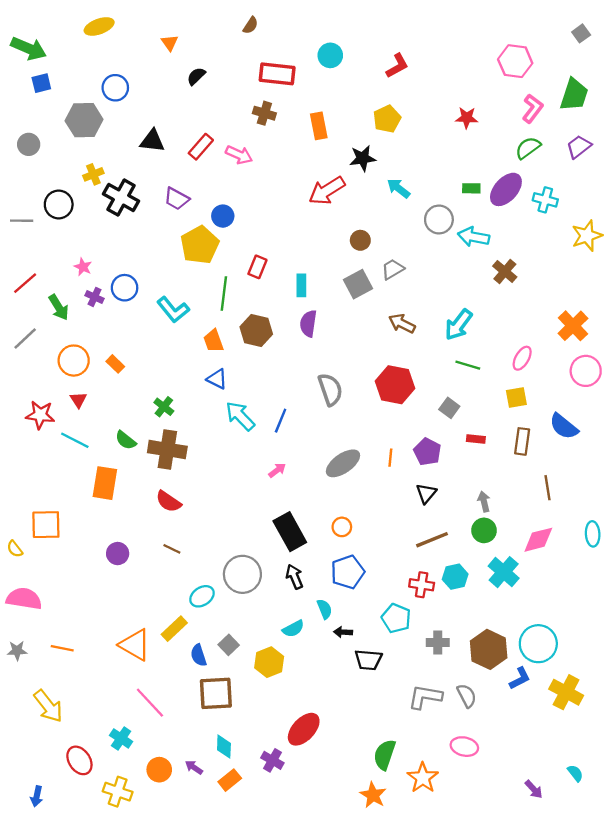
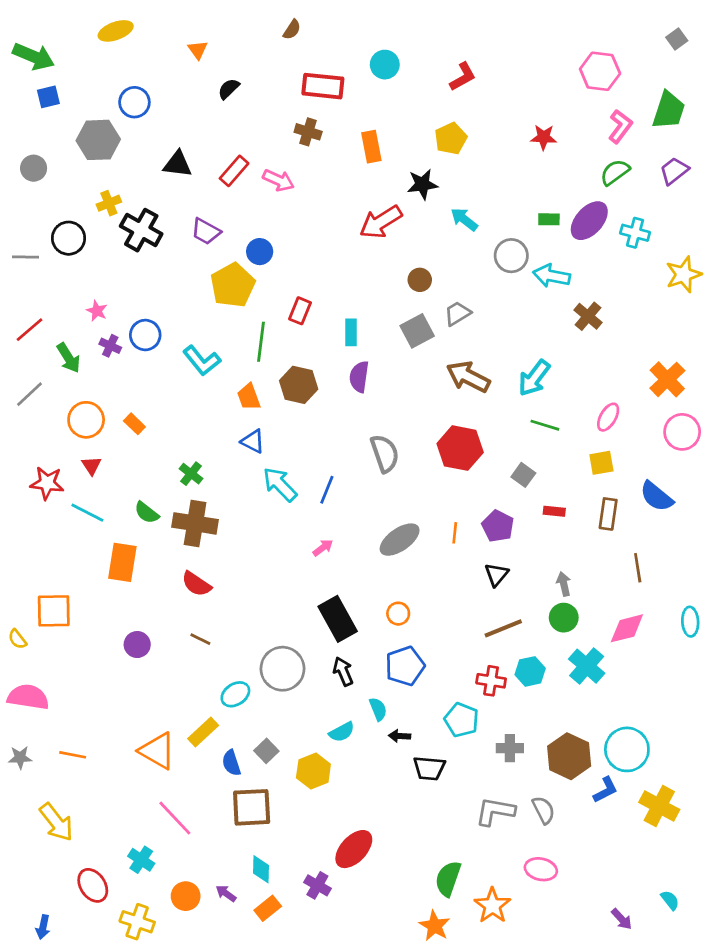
brown arrow: (402, 324) -> (468, 377), size x1.4

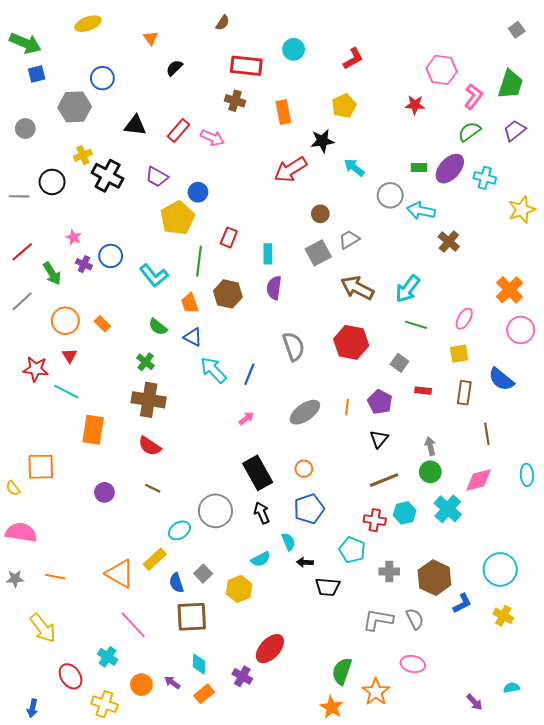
pink hexagon: (600, 71) -> (442, 70), moved
green semicircle: (147, 513) -> (158, 327), moved
cyan circle: (627, 749) -> (500, 569), moved
yellow cross: (659, 806) -> (503, 616), size x0.7
cyan semicircle: (670, 900) -> (512, 688), turned -63

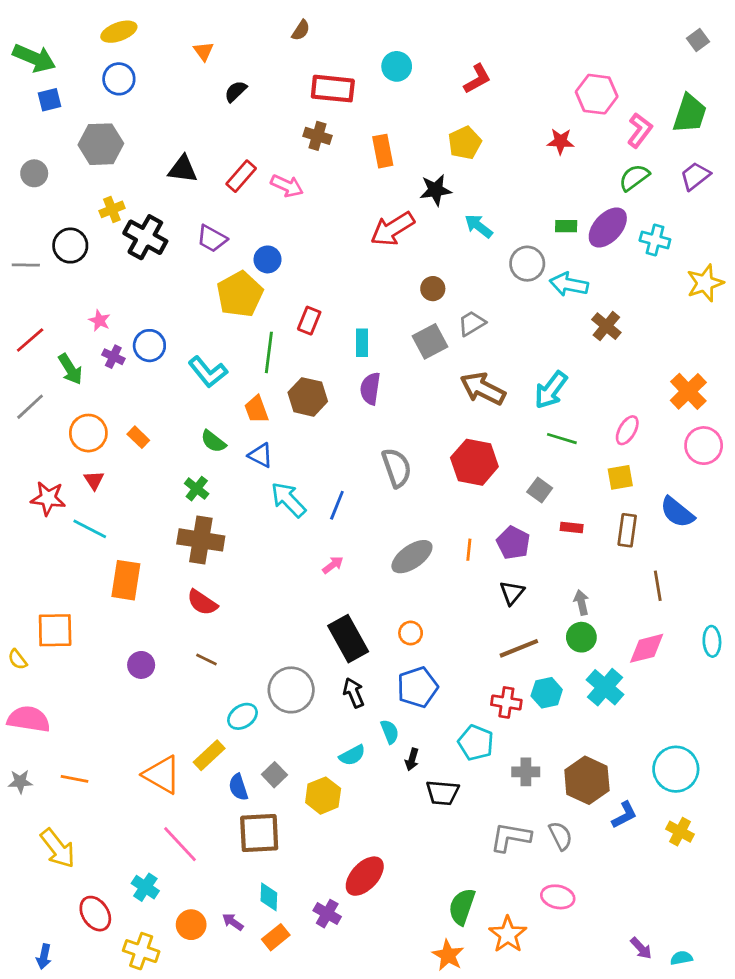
blue circle: (102, 78) -> (119, 79), moved
black arrow: (305, 562) -> (412, 759), turned -77
cyan semicircle: (512, 688) -> (681, 958), moved

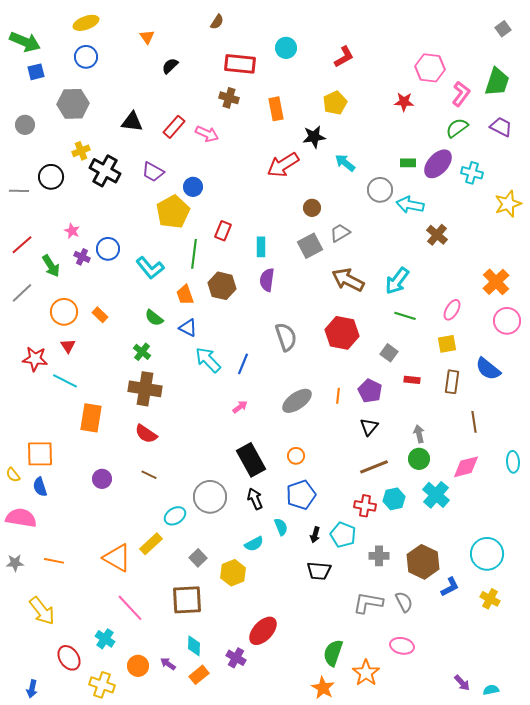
purple trapezoid: (695, 176) -> (501, 127), turned 65
black arrow: (412, 759) -> (315, 535), moved
blue semicircle: (238, 787) -> (40, 487), moved

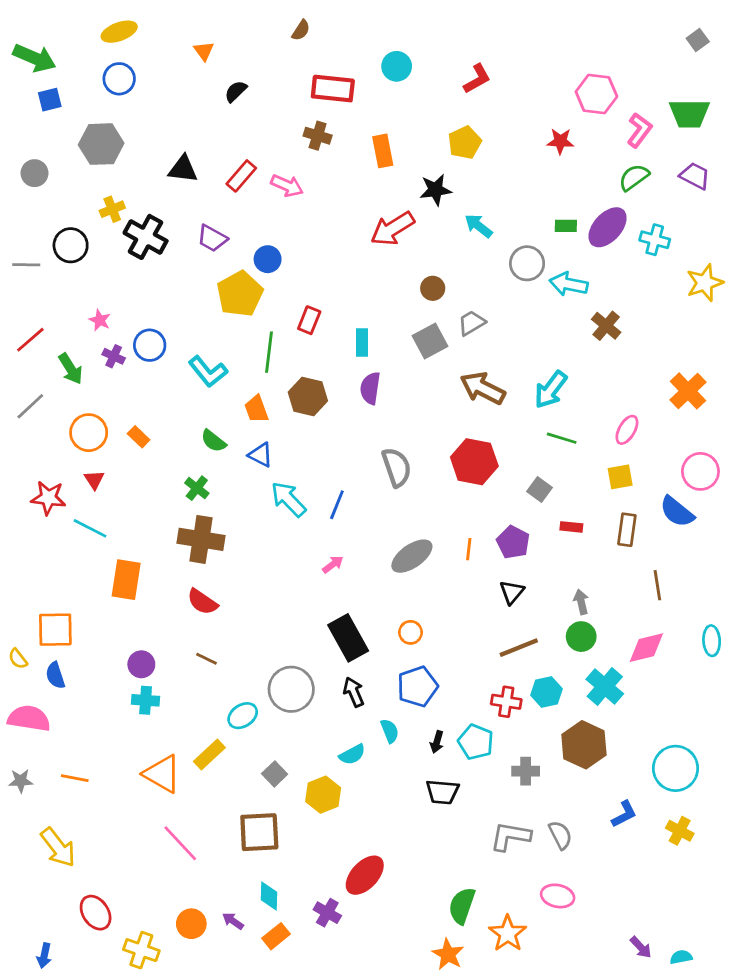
green trapezoid: (497, 82) -> (689, 113), turned 72
pink circle: (507, 321) -> (700, 471), moved
brown hexagon: (423, 562) -> (584, 745), moved
cyan cross: (105, 639) -> (146, 700), moved, turned -30

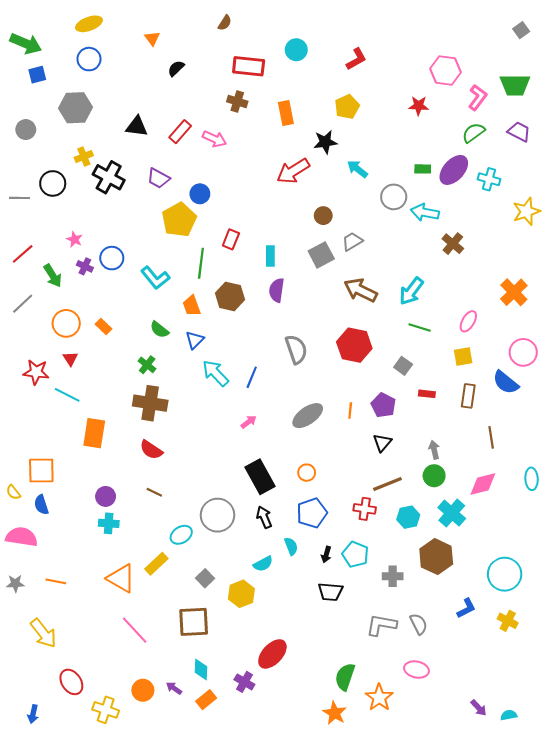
blue triangle: (261, 455) -> (195, 340), turned 48
red cross: (506, 702) -> (365, 509), moved

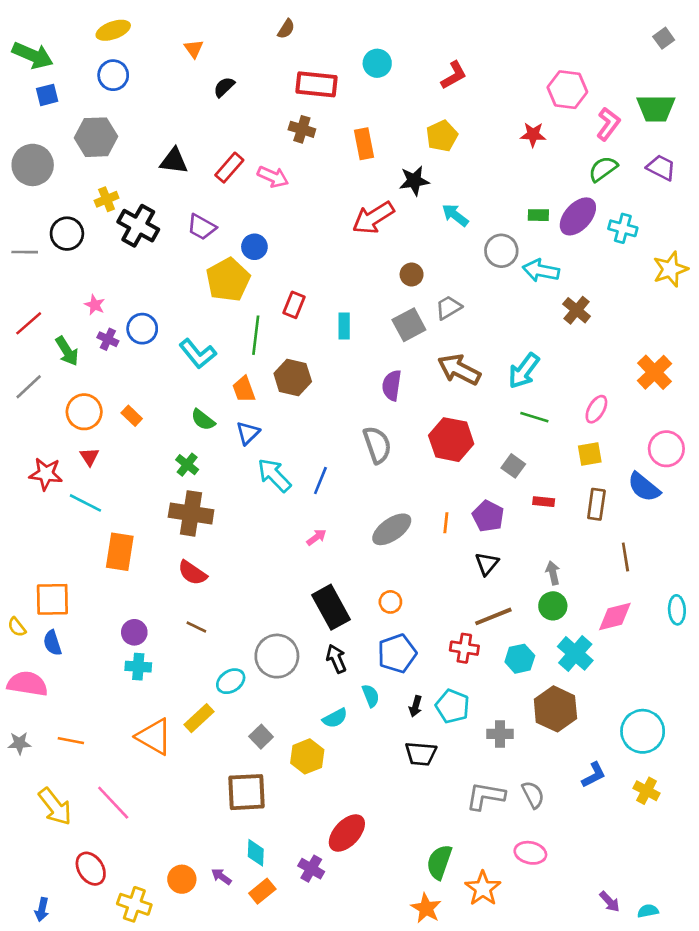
gray circle: (26, 130) -> (33, 165), size x1.6
purple semicircle: (277, 290) -> (392, 385), moved
pink line: (135, 630) -> (113, 803), moved

